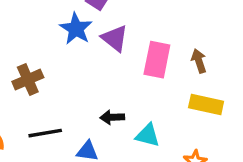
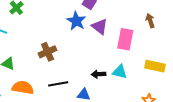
brown arrow: (199, 61) -> (150, 21), moved
cyan triangle: (148, 135) -> (120, 72), moved

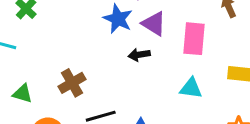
brown cross: (48, 52) -> (72, 83), moved
black arrow: (99, 74) -> (139, 55), moved

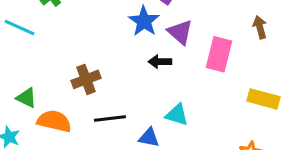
cyan triangle: (191, 88) -> (177, 115), moved
green triangle: (23, 94) -> (26, 98), moved

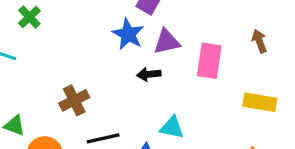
brown arrow: (260, 27) -> (259, 41), moved
purple triangle: (180, 32) -> (167, 42), turned -48

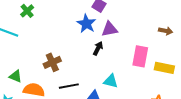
brown arrow: (259, 41) -> (166, 31), turned 120
pink rectangle: (209, 61) -> (140, 56), moved
black arrow: (149, 74) -> (98, 48), turned 120

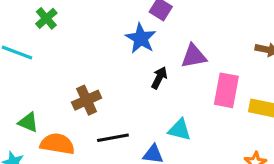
purple triangle: (110, 29) -> (194, 56), moved

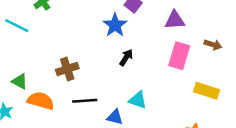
purple triangle: (194, 56) -> (175, 20), moved
pink rectangle: (226, 90) -> (179, 56), moved

